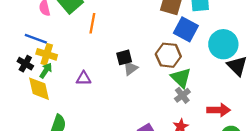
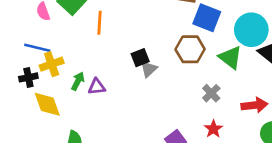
yellow cross: (47, 54) -> (52, 64), turned -30
black cross: (25, 64) -> (28, 77), turned -35
green arrow: (46, 71) -> (78, 81), moved
green triangle: (181, 78) -> (230, 58), moved

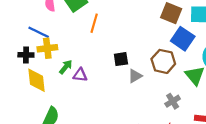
gray triangle: (149, 69) -> (135, 76), moved

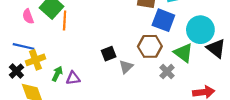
orange line: (94, 23) -> (65, 20), moved
black cross: (26, 55) -> (16, 71), turned -32
gray cross: (173, 101) -> (167, 72), moved

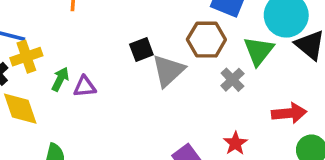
green triangle: (183, 53) -> (259, 51), turned 30
gray triangle: (126, 67) -> (168, 71), size x1.5

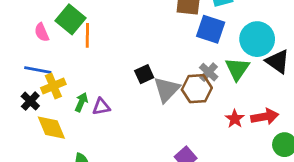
brown hexagon: (206, 40) -> (197, 89), moved
gray cross: (232, 80) -> (209, 72), moved
red star: (235, 143) -> (235, 119), moved

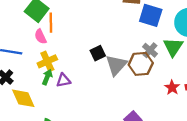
pink semicircle: (42, 32) -> (40, 36), moved
yellow cross: (53, 86) -> (47, 61), moved

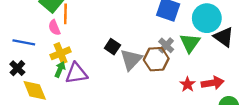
black square: (98, 53) -> (112, 47), turned -32
purple triangle: (63, 80) -> (76, 73), size x1.5

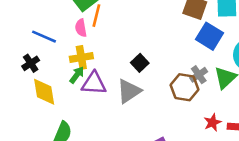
gray triangle: (131, 59) -> (129, 91), moved

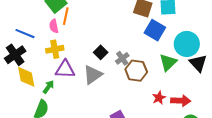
black cross: (31, 63) -> (15, 55), size x1.5
green arrow: (77, 75) -> (48, 87), moved
gray cross: (199, 75) -> (122, 58), moved

